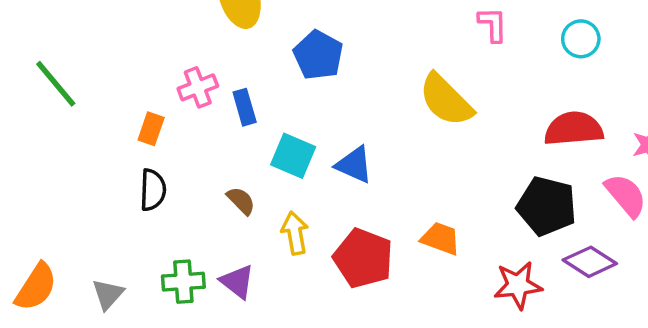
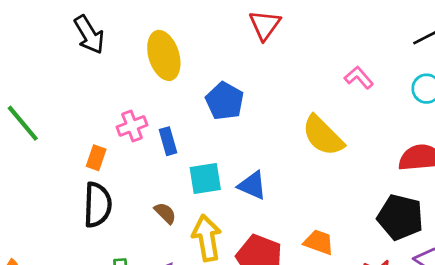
pink L-shape: (493, 24) -> (359, 78), turned -40
cyan square: (293, 156) -> (205, 179), turned -32
black semicircle: (153, 190) -> (97, 205), size x1.4
yellow arrow: (295, 233) -> (207, 238), size x1.4

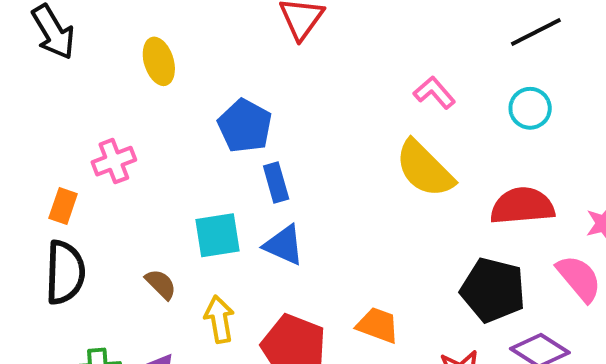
yellow ellipse: (164, 55) -> (159, 61), size x0.7
yellow semicircle: (323, 136) -> (425, 169), moved
blue rectangle: (168, 141) -> (276, 183), moved
yellow arrow: (207, 238) -> (219, 319), size x0.7

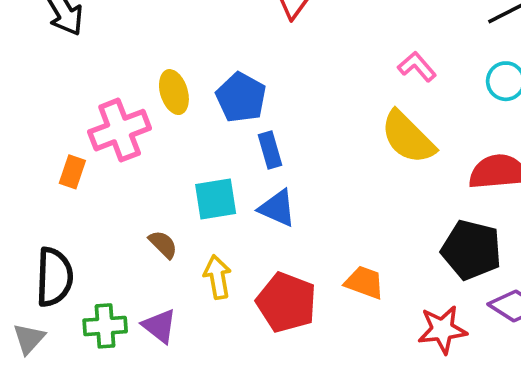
yellow ellipse: (159, 61) -> (174, 92), moved
pink cross: (114, 161) -> (120, 130), size x1.5
black semicircle: (65, 272) -> (54, 277), moved

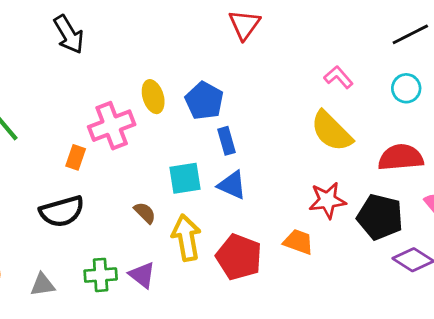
black semicircle: (54, 277) -> (62, 211), moved, turned 72
yellow arrow: (217, 277) -> (186, 238), size x1.4
red star: (442, 330) -> (327, 200), moved
gray triangle: (29, 339) -> (42, 285), turned 40

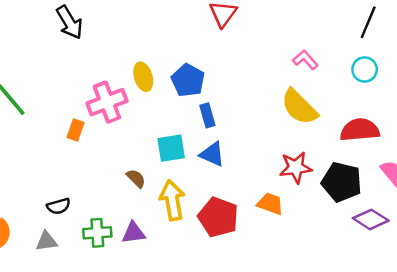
black line: (410, 34) -> (368, 22), turned -40
black semicircle: (62, 211) -> (59, 206), moved, size x0.6
purple triangle: (142, 275) -> (134, 233), turned -45

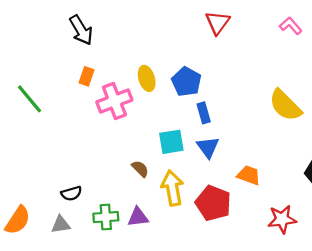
pink L-shape: (305, 60) -> (291, 26), moved
orange rectangle: (76, 130) -> (86, 76), moved
blue triangle: (212, 154) -> (208, 147), turned 30
red star: (296, 167) -> (282, 219), moved
orange trapezoid: (270, 204) -> (249, 175), moved

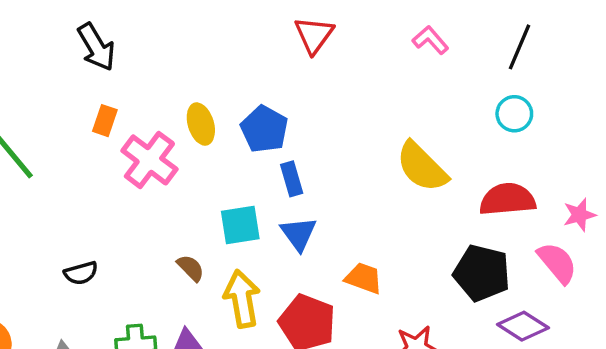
pink cross: (114, 101) -> (149, 160), turned -32
black semicircle: (71, 193) -> (81, 273), moved

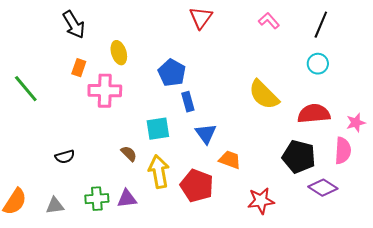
yellow ellipse: (201, 124) -> (119, 53), moved
pink cross: (149, 160) -> (105, 91), turned -36
blue triangle: (298, 234) -> (206, 134), moved
pink semicircle: (557, 263) -> (343, 151), turned 44

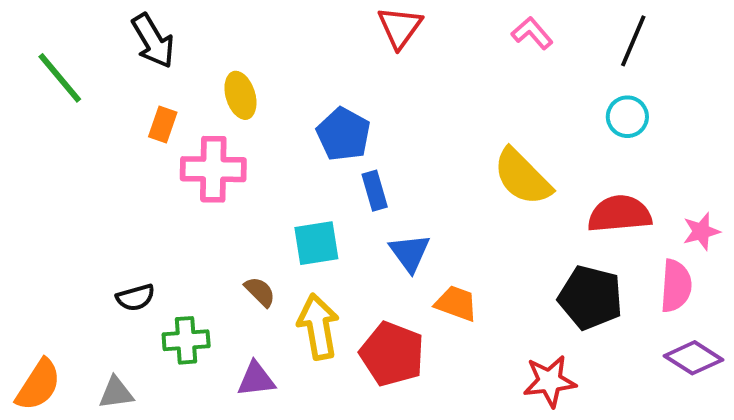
green line: (26, 89) -> (60, 78), moved
purple diamond: (323, 188) -> (693, 358), moved
green cross: (97, 199) -> (186, 340), moved
red star: (261, 201) -> (550, 381), moved

